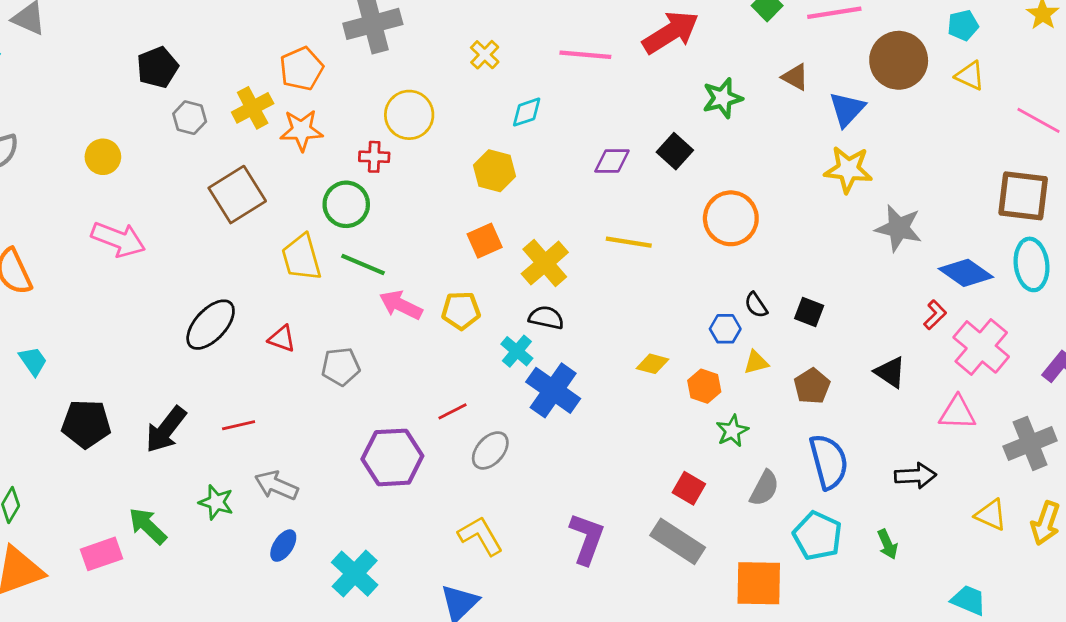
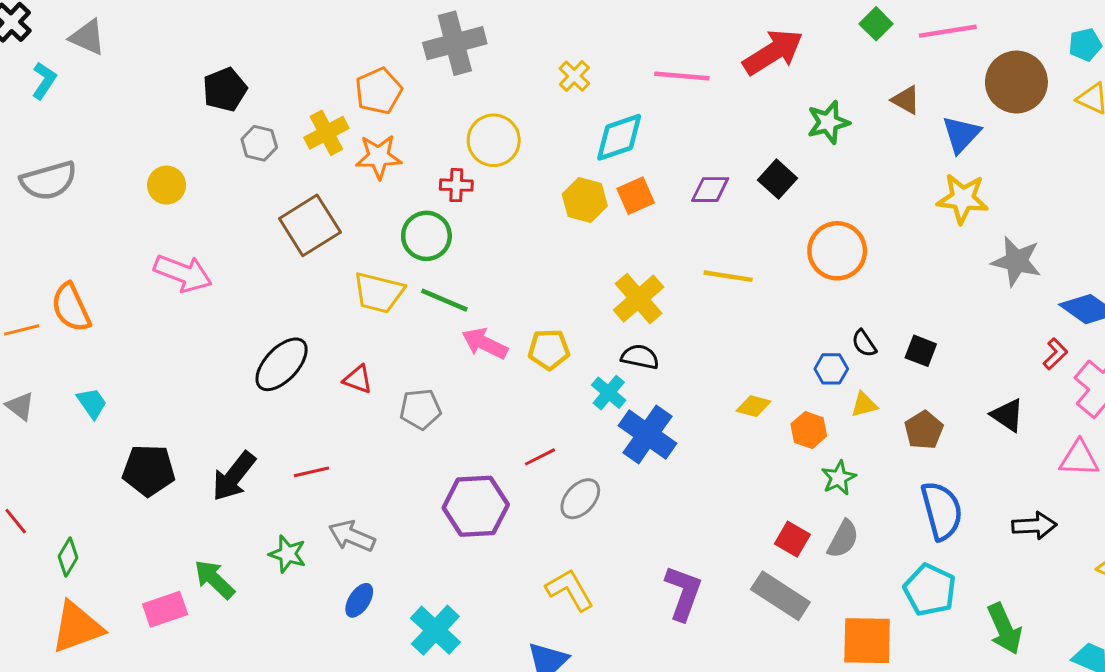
cyan diamond: (527, 112) -> (619, 137), size x1.5
orange square: (485, 241) -> (636, 196), moved
yellow trapezoid: (301, 257) -> (379, 293), turned -60
gray semicircle: (764, 488) -> (843, 539), moved
green arrow: (887, 544) -> (1004, 629), moved, size x1.6

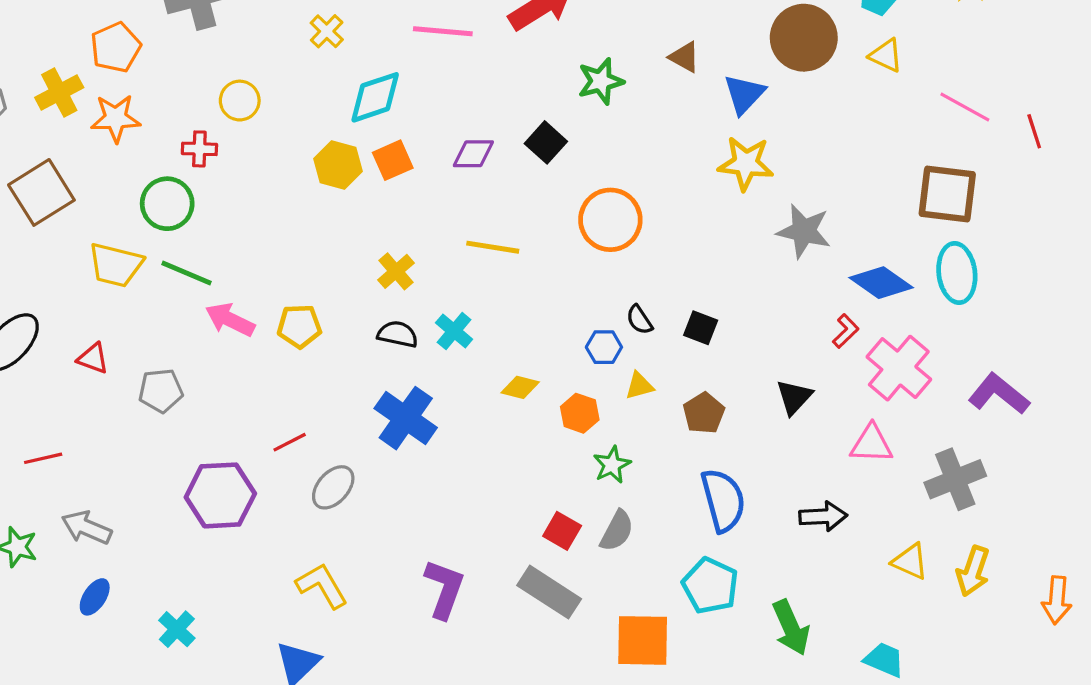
yellow circle: (494, 140) -> (240, 101), size x0.7
yellow cross: (639, 299) -> (396, 271), size x0.7
cyan cross: (609, 393) -> (454, 331), moved
black triangle: (1007, 415) -> (794, 397), turned 39
cyan cross: (435, 630) -> (177, 629), size x0.7

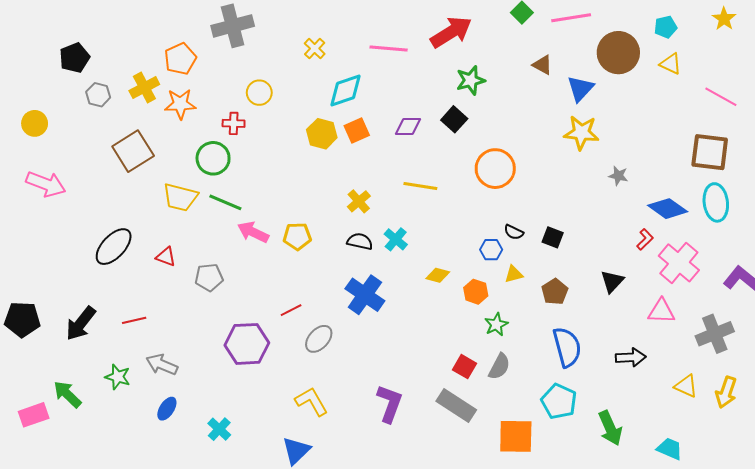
green star: (601, 81) -> (471, 80), moved
gray star: (804, 231) -> (618, 176), size x0.6
black semicircle: (639, 320) -> (514, 232), turned -30

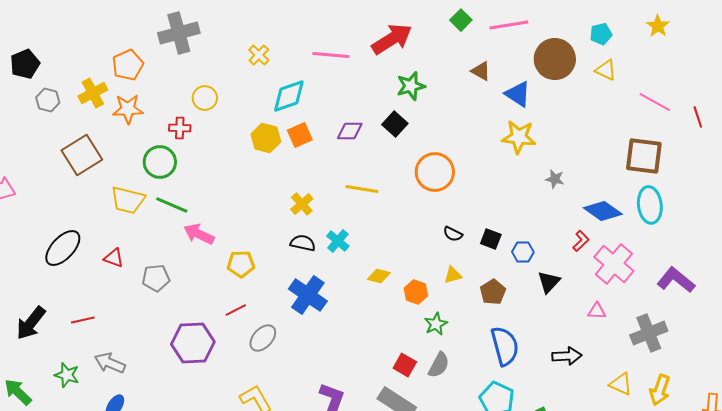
blue triangle: (580, 89) -> (518, 94), turned -40
yellow pentagon: (297, 236) -> (241, 264), moved
blue hexagon: (491, 250) -> (523, 252), moved
pink triangle: (661, 311) -> (597, 311), size x0.7

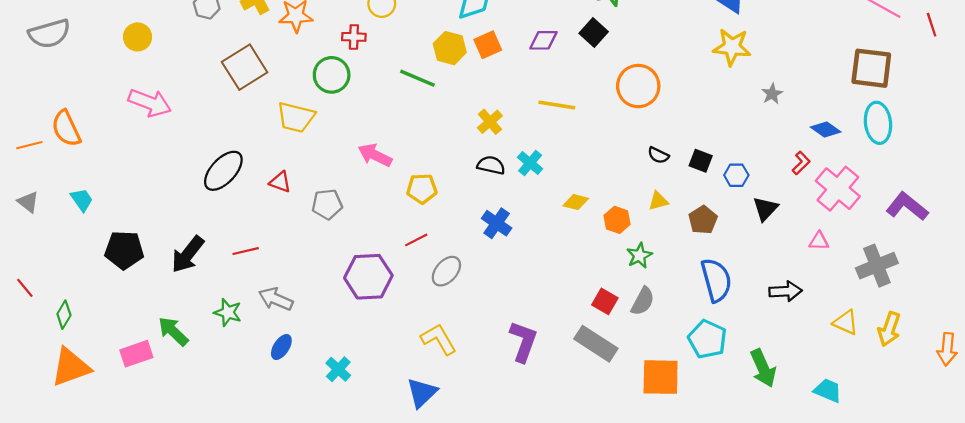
gray star: (555, 179) -> (772, 94), turned 30
green line: (172, 205) -> (417, 78), moved
blue diamond: (603, 211) -> (826, 130), size x0.7
blue cross: (308, 295) -> (497, 223), size x0.7

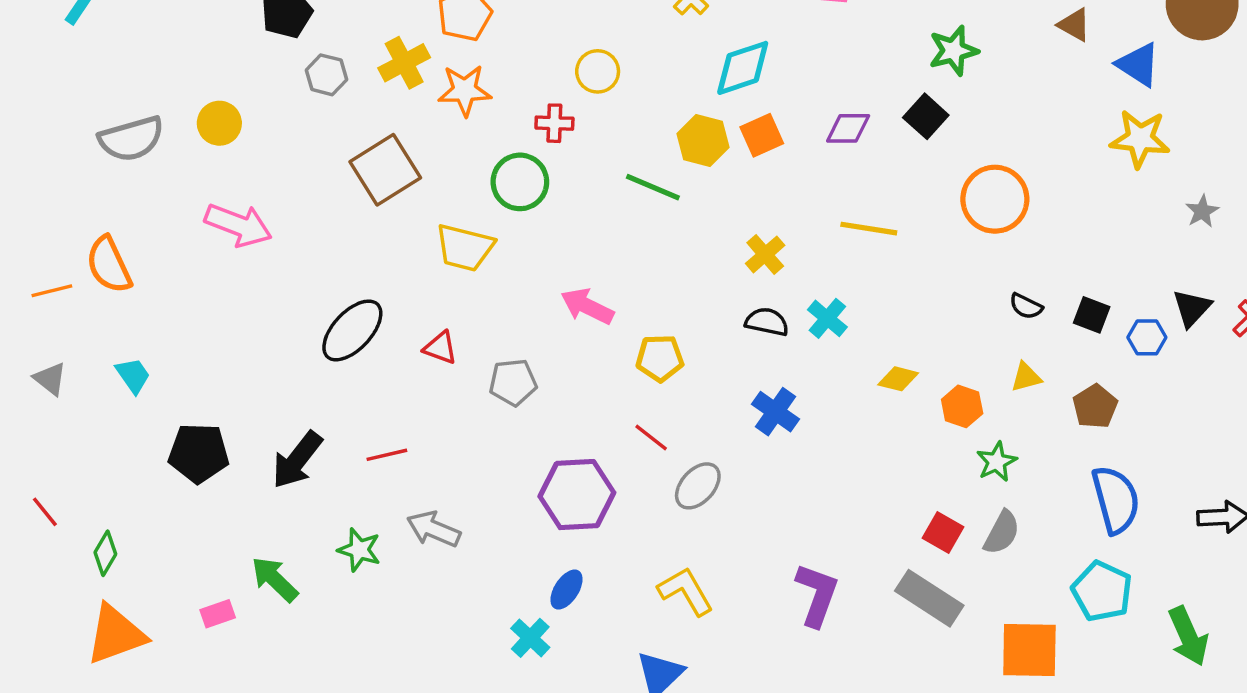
gray semicircle: (49, 34) -> (131, 139), moved
black triangle: (765, 209) -> (1192, 308), moved
red line: (416, 240) -> (651, 438), turned 65
blue ellipse: (281, 347) -> (567, 590), moved
pink rectangle: (136, 354) -> (218, 614), size x0.7

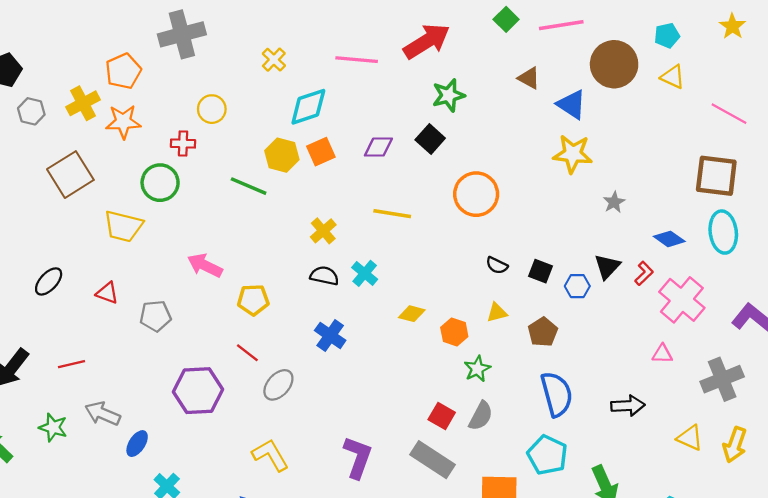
black ellipse: (352, 330) -> (49, 281), size x0.7
blue ellipse: (567, 590) -> (137, 444), moved

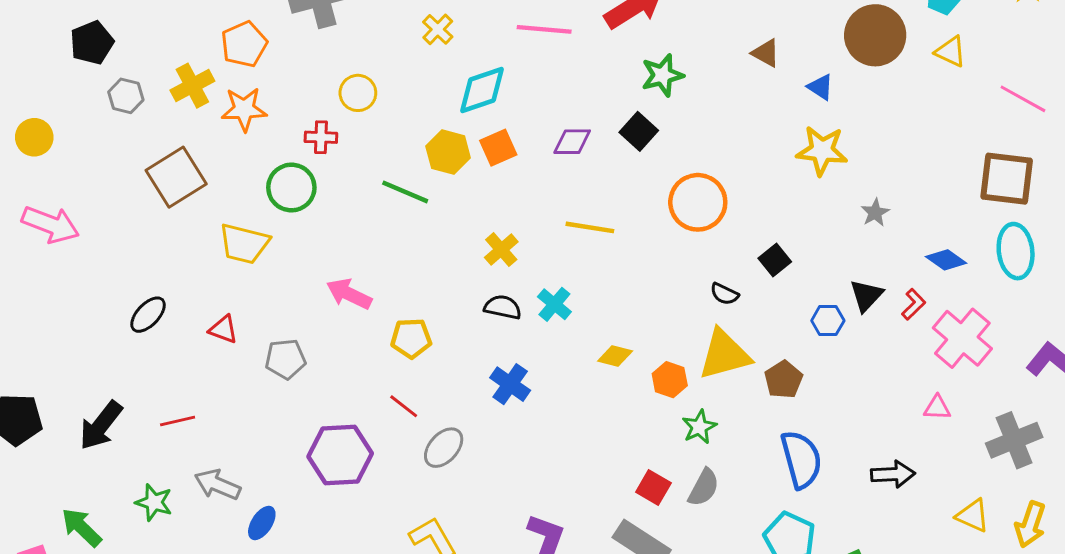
blue triangle: (572, 104) -> (820, 87), size x0.7
black square: (541, 271) -> (775, 260), moved, turned 30
yellow triangle: (497, 312) -> (724, 355), size x2.0

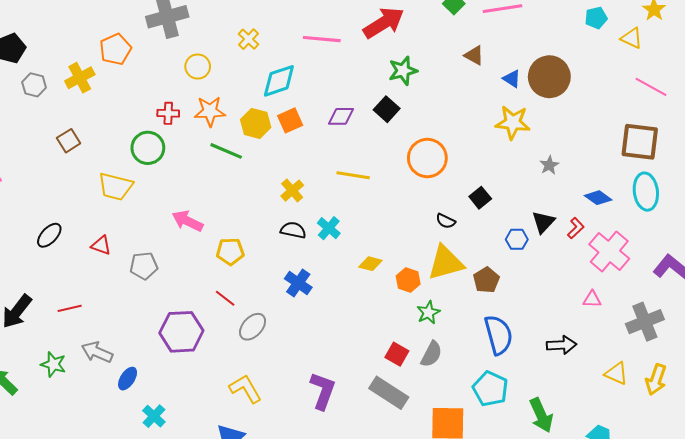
brown circle: (875, 35) -> (549, 77), moved
yellow triangle: (951, 52) -> (632, 38), moved
yellow circle: (358, 93) -> (198, 67), moved
orange star: (244, 109) -> (210, 111), moved
brown square: (176, 177) -> (69, 141), size x0.6

